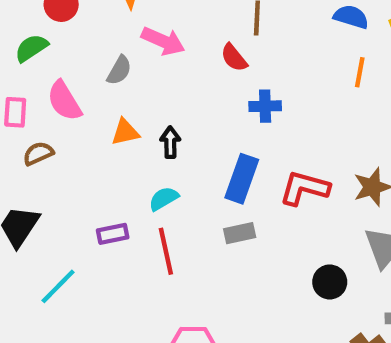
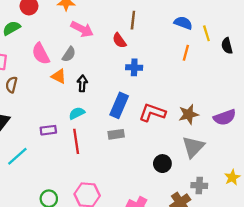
gray semicircle: (119, 70) -> (69, 54), moved
pink semicircle: (64, 101) -> (41, 54), moved
orange triangle: (125, 132) -> (59, 76), turned 35
brown semicircle: (38, 154) -> (11, 85), turned -56

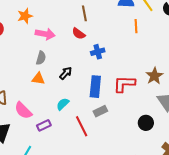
pink semicircle: (41, 54) -> (23, 111), moved
black arrow: (82, 83) -> (66, 73), moved, turned 56
red line: (76, 141) -> (82, 126), moved

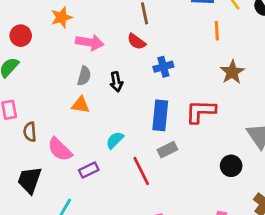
black arrow: (66, 73) -> (116, 82), moved, turned 128
brown star: (154, 76) -> (232, 72), moved

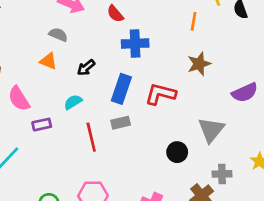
blue cross: (163, 67) -> (135, 43), size x1.4
gray semicircle: (84, 76) -> (58, 35), turned -96
black arrow: (116, 82) -> (86, 68), moved, turned 48

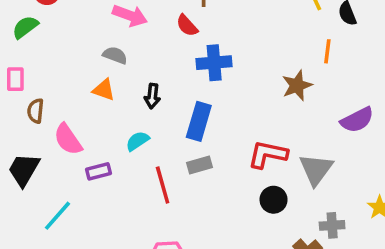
orange line: (194, 21) -> (327, 51), moved
black arrow: (86, 68) -> (152, 96), turned -42
red L-shape: (160, 94) -> (268, 154), moved

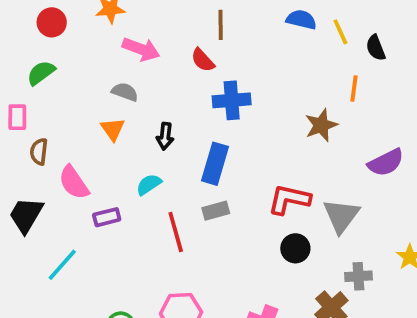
green semicircle: (25, 27) -> (41, 73), moved
orange triangle: (104, 90) -> (113, 129), turned 35

